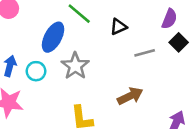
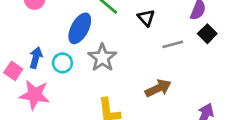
black triangle: (118, 27) -> (146, 18), turned -48

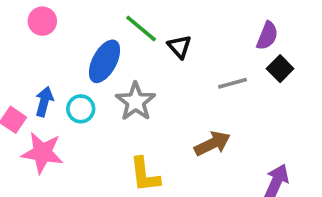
black triangle: (146, 18) -> (179, 47), moved

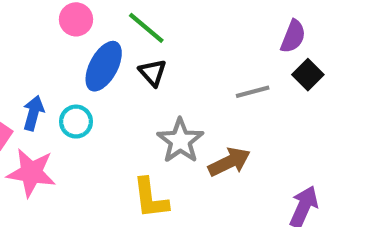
pink circle: (42, 21) -> (76, 19), moved
black triangle: (179, 47) -> (153, 73), moved
gray star: (136, 102) -> (180, 141), moved

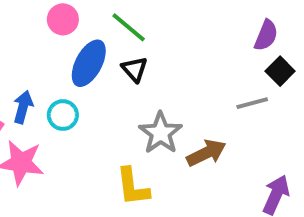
gray line: (253, 92) -> (252, 103), moved

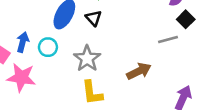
gray star: (160, 133) -> (87, 59), moved

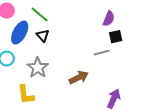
black square: (186, 19) -> (116, 37), turned 32
yellow L-shape: (92, 93) -> (26, 95), moved

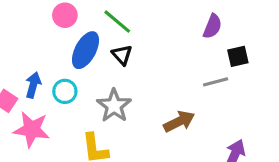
purple semicircle: (109, 19) -> (212, 26), moved

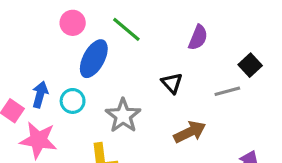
purple semicircle: (212, 26) -> (198, 37), moved
black triangle: (122, 55) -> (172, 83), moved
black square: (238, 56) -> (250, 65), turned -30

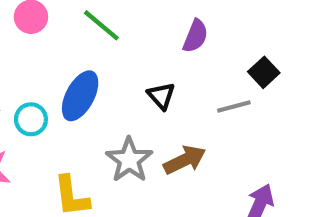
blue ellipse: (94, 59) -> (80, 96), moved
gray star: (123, 116) -> (129, 160), moved

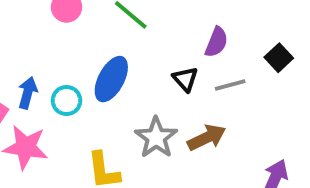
purple semicircle: (195, 36) -> (216, 42), moved
gray line: (234, 106) -> (230, 85), moved

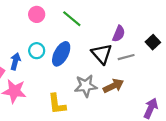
black triangle: (185, 79) -> (102, 54), size x1.5
cyan circle: (67, 101) -> (37, 51), moved
gray star: (156, 138) -> (86, 86), turned 30

